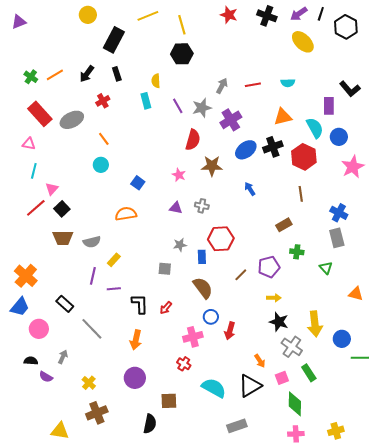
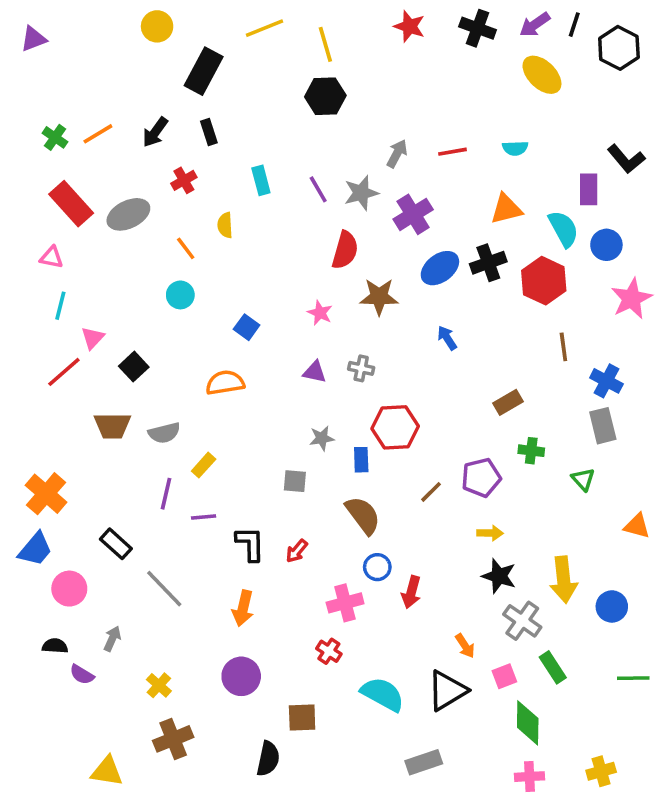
yellow semicircle: (156, 81) -> (225, 225), moved
brown line: (301, 194) -> (563, 347), moved
black square: (62, 209) -> (134, 367), moved
green line: (360, 358) -> (633, 678), moved

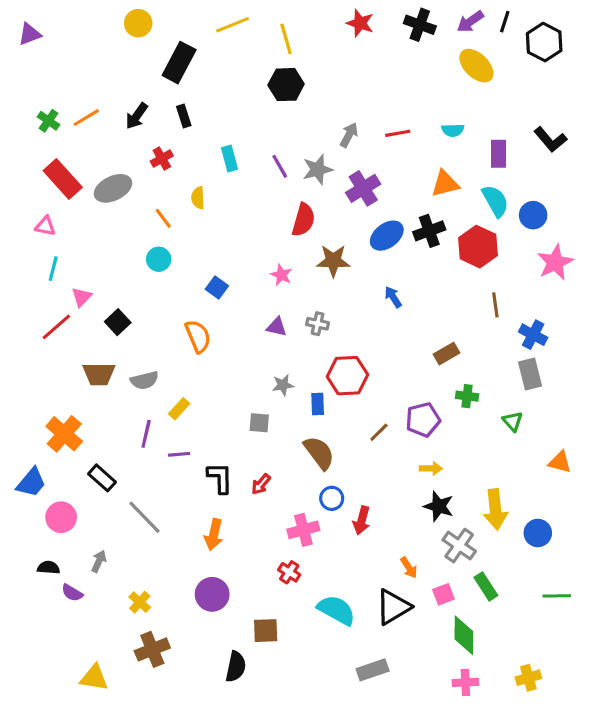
purple rectangle: (589, 189) -> (498, 154), moved
orange semicircle: (225, 383) -> (198, 336), turned 76
orange cross: (46, 494) -> (64, 434), moved

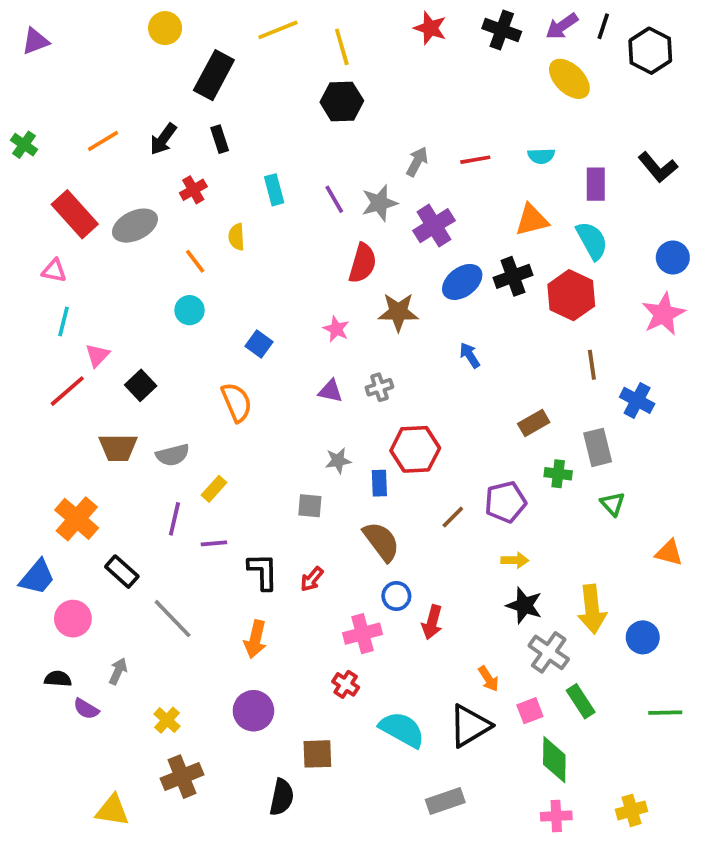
green cross: (48, 121) -> (24, 145), moved
blue circle: (533, 215) -> (673, 258), moved
gray cross: (318, 324) -> (379, 387), turned -30
gray rectangle: (530, 374) -> (598, 447), moved

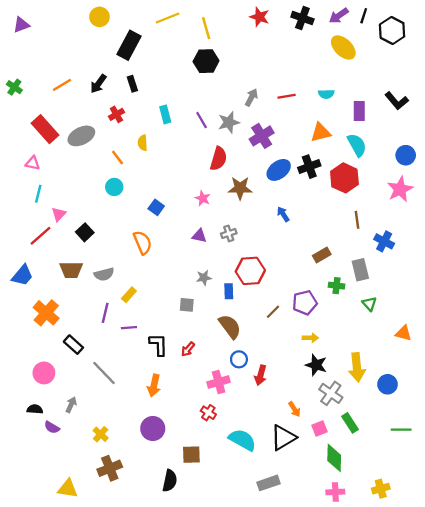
blue trapezoid: (37, 577) -> (22, 275), moved

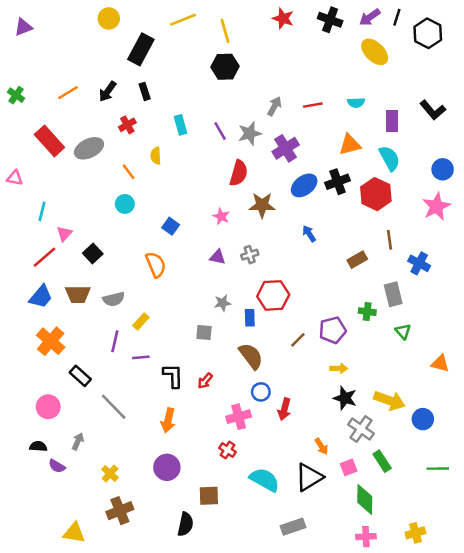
pink triangle: (33, 163) -> (15, 178), moved
brown rectangle: (322, 255) -> (357, 260), moved
blue trapezoid: (22, 275) -> (41, 297), moved
yellow arrow: (357, 367) -> (389, 401), turned -64

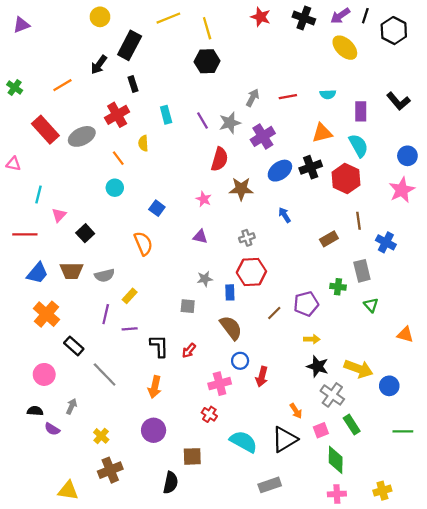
black arrow: (108, 91) -> (99, 65), moved
red cross: (127, 125) -> (117, 115), size x1.5
gray cross: (250, 255) -> (247, 238), moved
red line: (44, 257) -> (25, 234), moved, turned 40

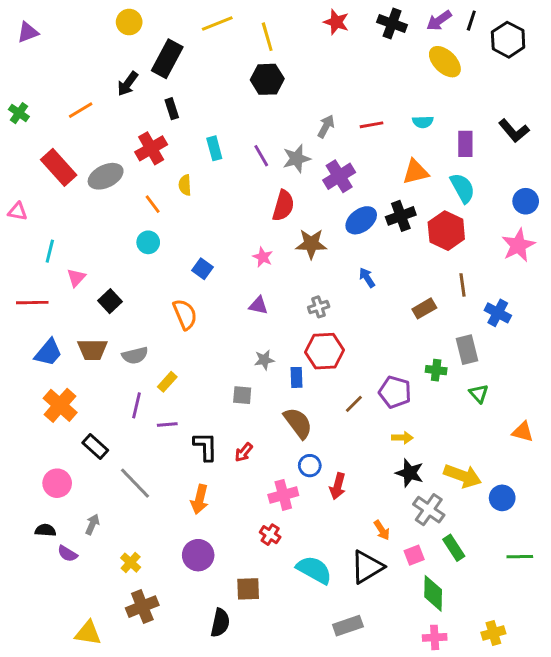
purple pentagon: (306, 304) -> (395, 392), turned 30

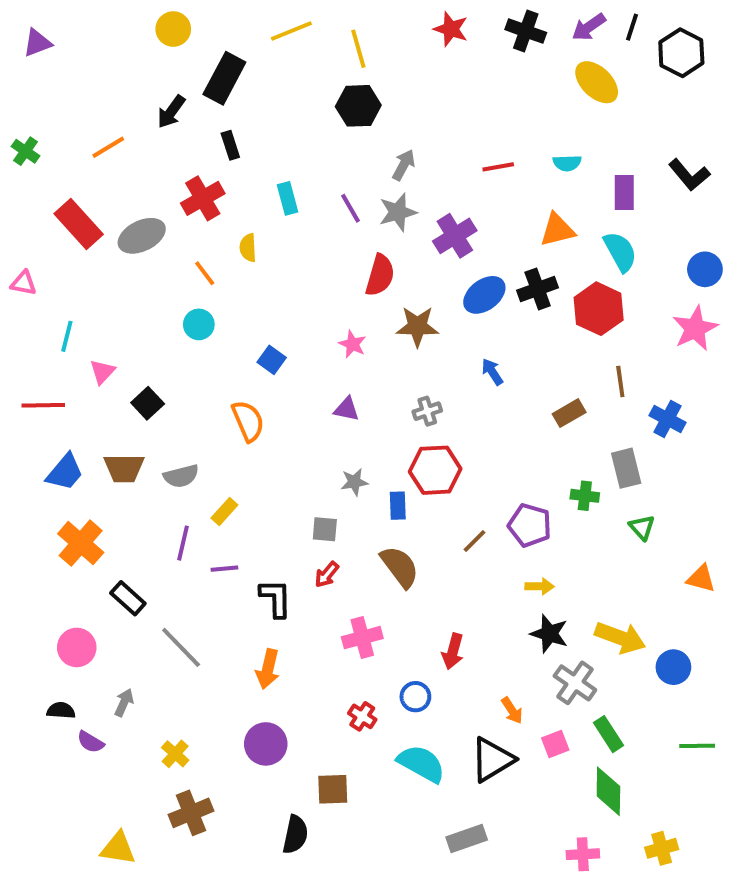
gray arrow: (326, 126) -> (404, 165), moved
red arrow: (244, 452) -> (327, 575), moved
blue circle: (310, 466) -> (415, 697), moved
pink cross: (283, 495) -> (362, 638), moved
green diamond: (433, 593) -> (608, 791), moved

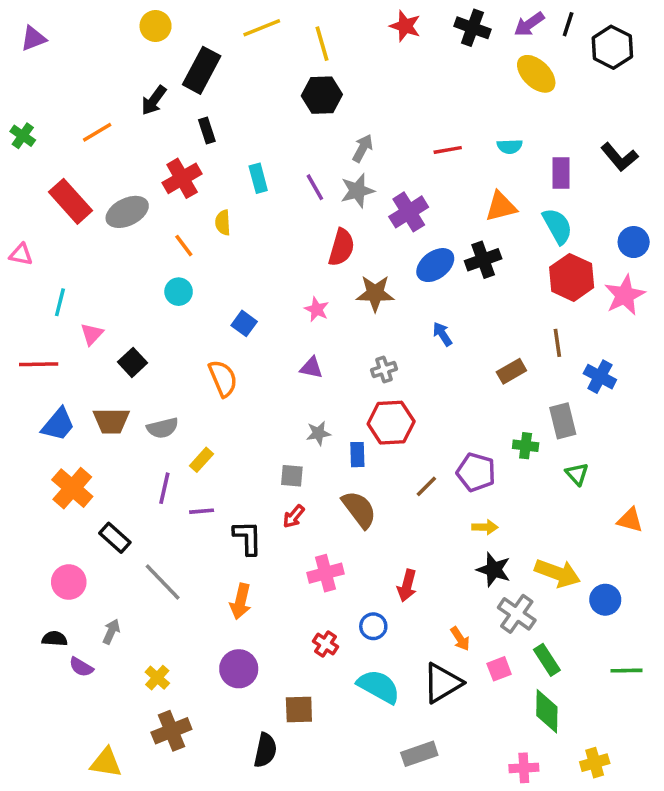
red hexagon: (599, 309) -> (572, 277), moved

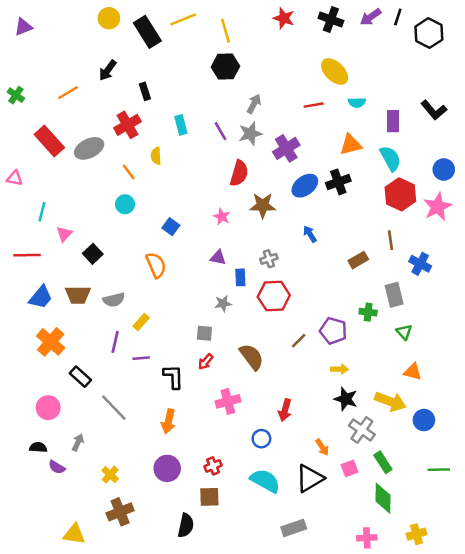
black rectangle: (202, 70) -> (147, 32), moved, turned -60
yellow ellipse: (536, 74) -> (335, 72), moved
blue rectangle: (357, 455) -> (240, 277), moved
orange triangle: (630, 520) -> (413, 372), moved
red cross: (326, 644) -> (213, 466), moved, turned 35

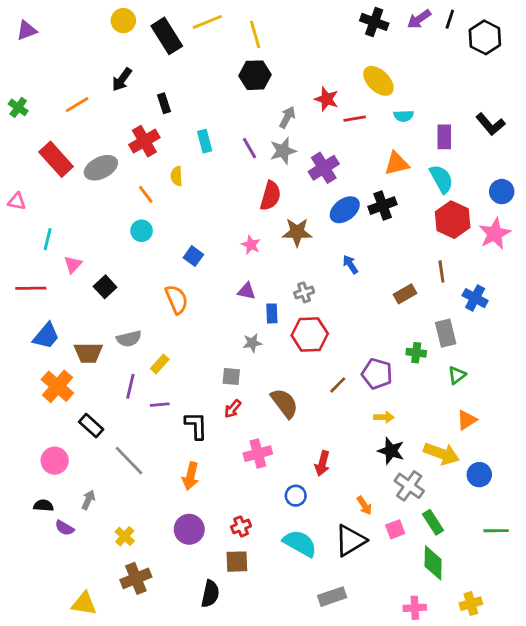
red star: (284, 18) -> (327, 99), moved
brown trapezoid: (78, 295) -> (88, 353), moved
green triangle: (404, 332) -> (457, 375), turned 35
orange triangle: (413, 372) -> (467, 420), turned -48

